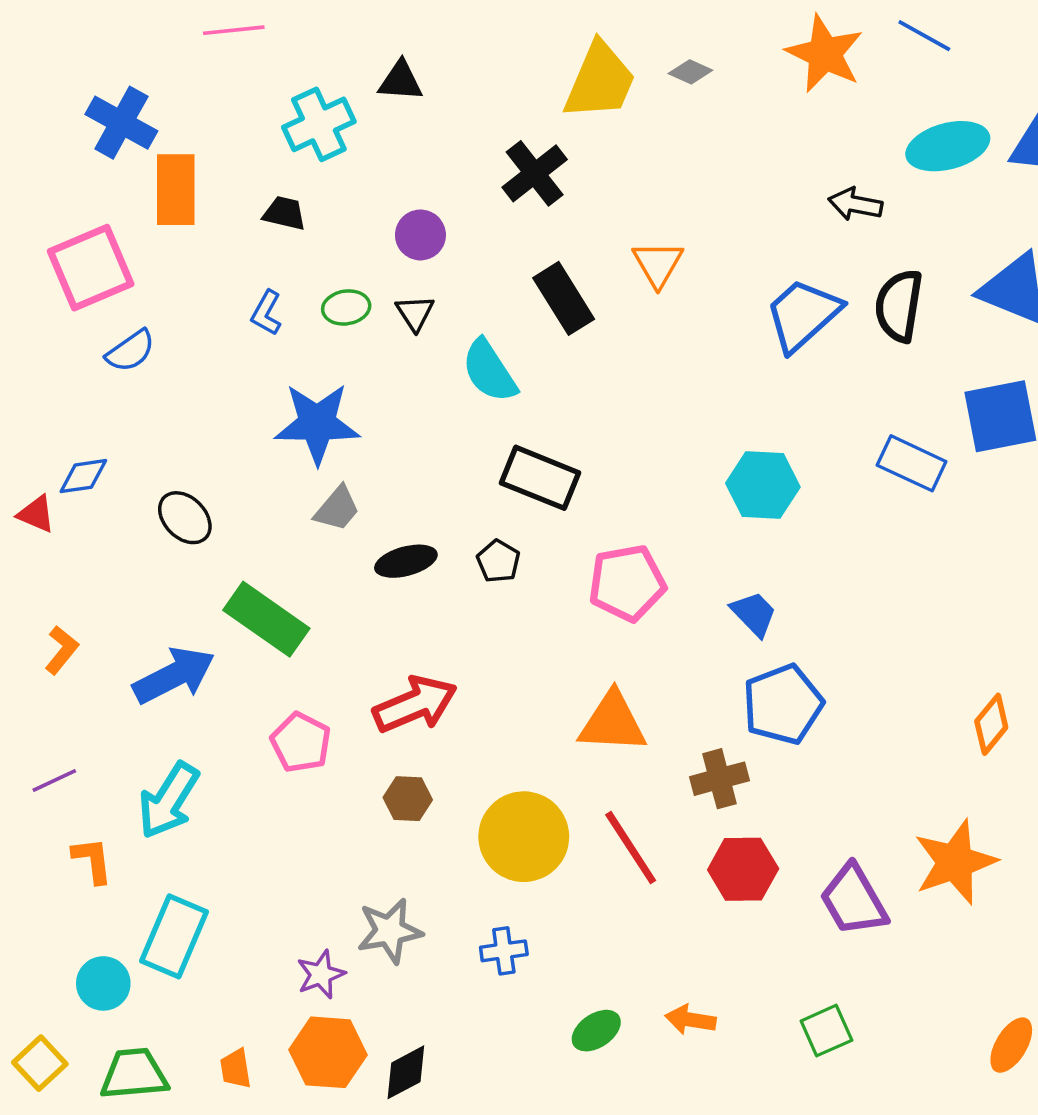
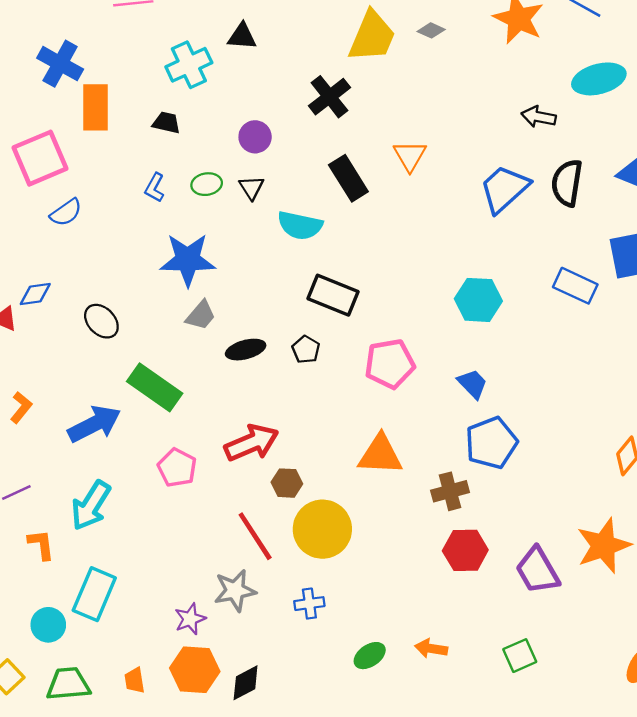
cyan semicircle: (489, 371) -> (300, 225), turned -45
brown hexagon: (408, 799) -> (287, 483), moved
red line: (631, 848) -> (255, 536), moved

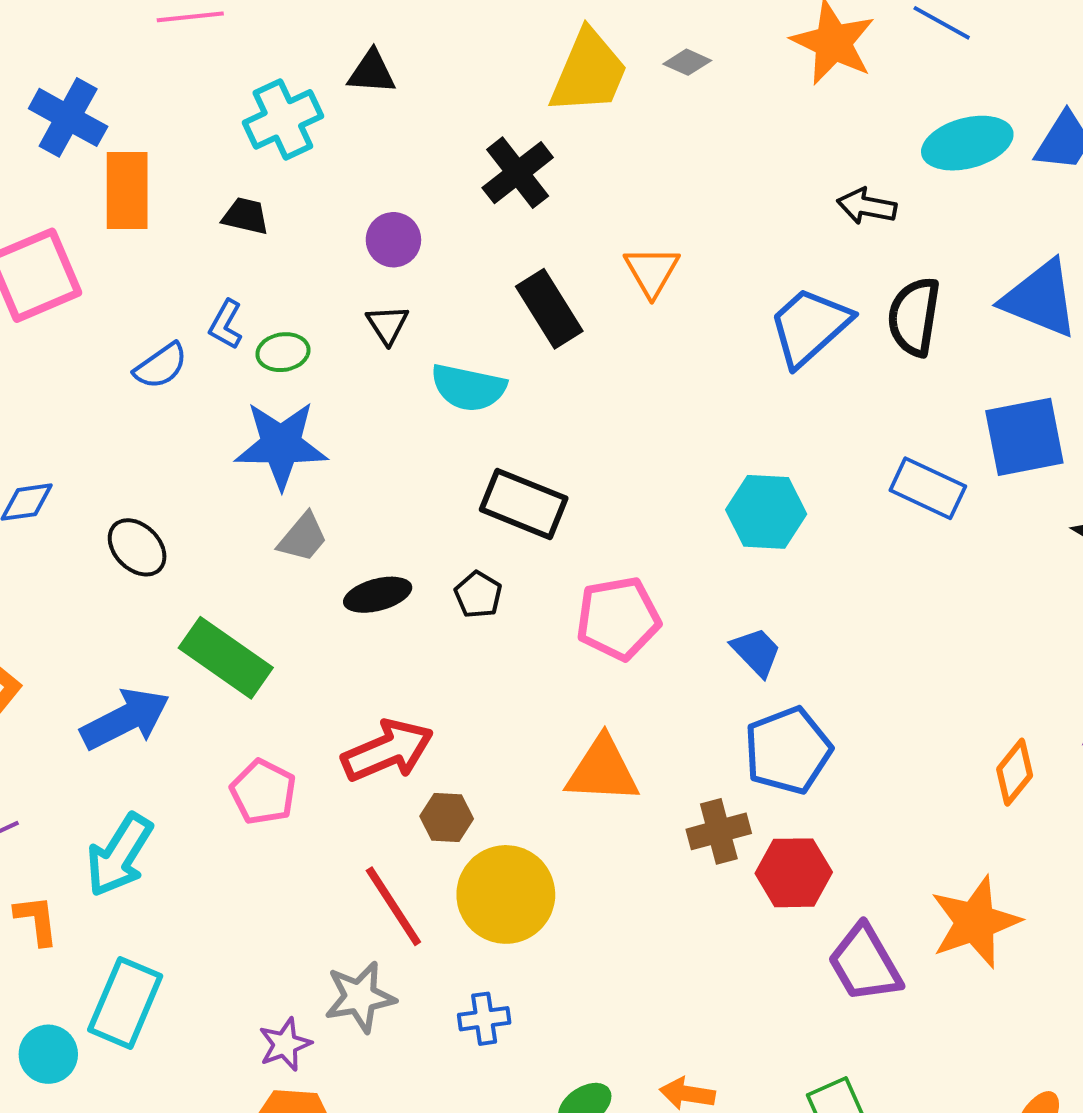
green ellipse: (207, 184) -> (283, 352), moved
blue semicircle: (66, 212) -> (161, 366), moved
red hexagon: (465, 550) -> (794, 873), moved

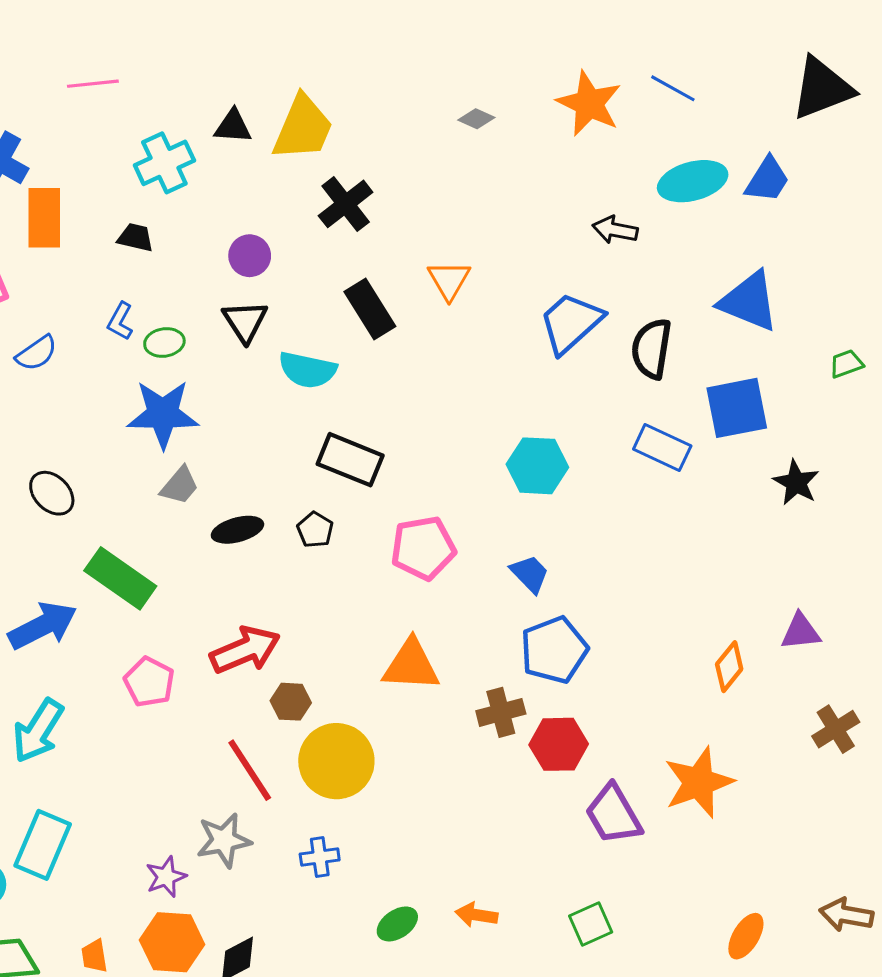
yellow trapezoid: (589, 72) -> (303, 128), moved
black semicircle: (914, 317) -> (652, 349), moved
black triangle: (387, 325) -> (245, 321), size x1.4
blue semicircle: (161, 366) -> (37, 353), moved

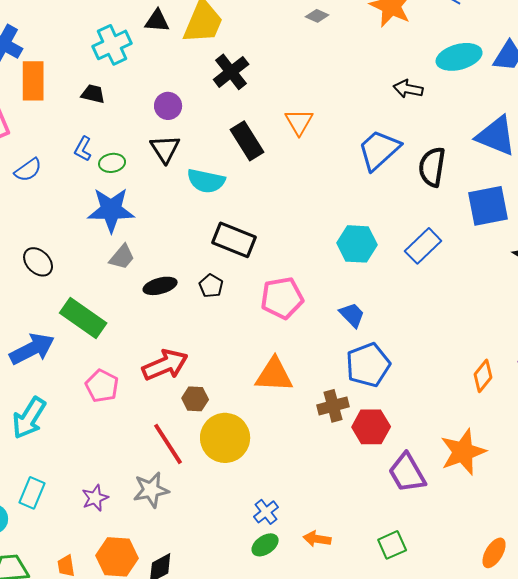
blue rectangle: (662, 448) -> (423, 246), moved, turned -69
cyan rectangle: (43, 845) -> (32, 493), size x0.7
blue cross: (320, 857) -> (266, 512), moved, turned -30
purple star: (166, 877) -> (95, 498), moved

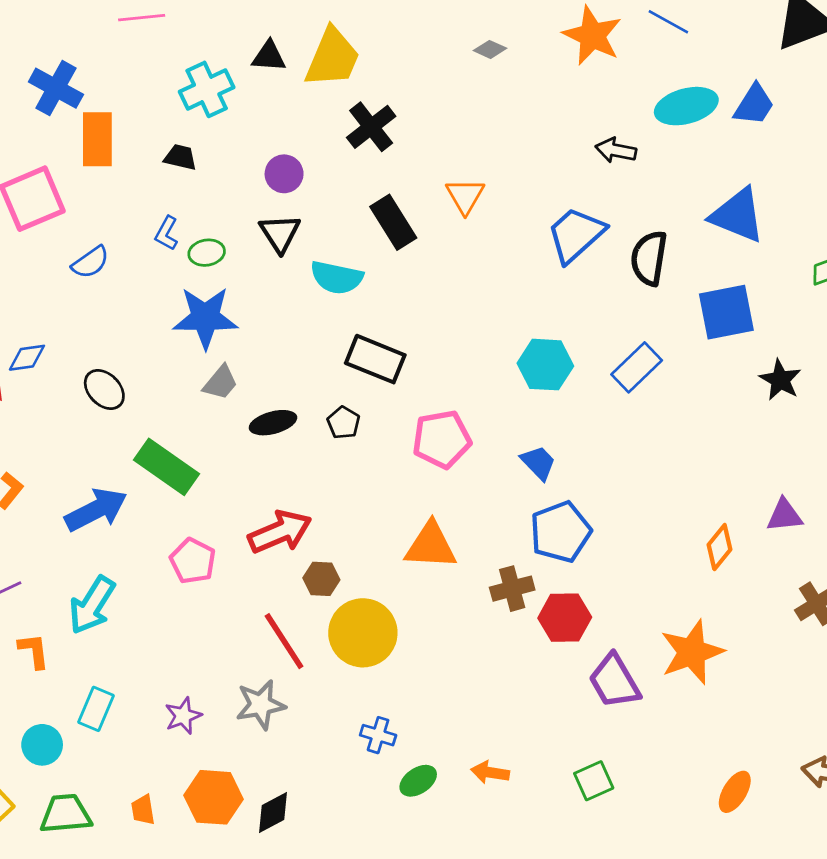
blue cross: (266, 512) -> (378, 735), moved, turned -35

